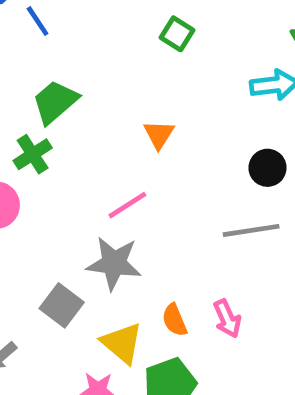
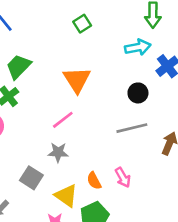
green square: (177, 34) -> (82, 24), turned 30
orange triangle: (159, 135) -> (77, 80), size x1.6
gray star: (114, 263) -> (58, 152), size x0.7

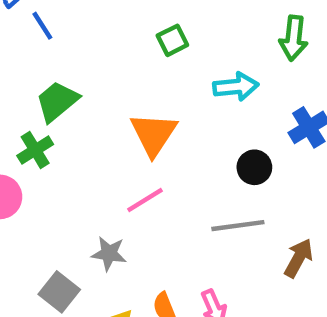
cyan arrow: (138, 47) -> (236, 87), moved
pink line: (63, 120) -> (145, 200), moved

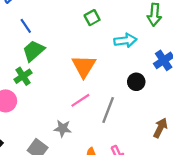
blue line: (42, 26) -> (26, 26), moved
gray line: (238, 226) -> (108, 110), moved, turned -60

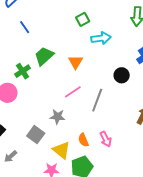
cyan arrow: (125, 40) -> (101, 38), moved
green trapezoid: (34, 51) -> (44, 56), moved
orange triangle: (84, 66) -> (76, 62), size x0.7

